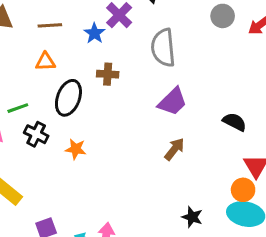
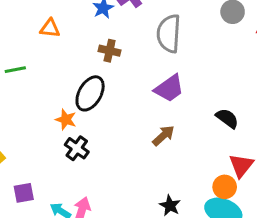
black ellipse: (68, 98) -> (90, 93), moved
black cross: (36, 134) -> (77, 148), moved

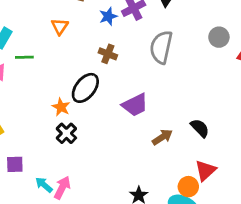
orange triangle: (50, 28) -> (60, 26), turned 48
purple trapezoid: (169, 88) -> (135, 105), moved
brown arrow: (163, 136) -> (162, 137), moved

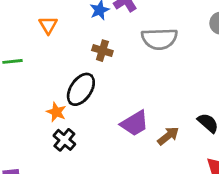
gray semicircle: (161, 47) -> (159, 39), turned -100
purple trapezoid: (135, 105) -> (135, 123), moved

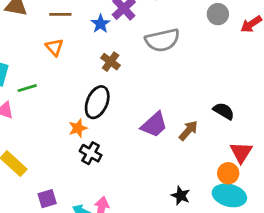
brown cross: (102, 51) -> (111, 62), turned 30
orange star: (56, 112) -> (78, 128), turned -30

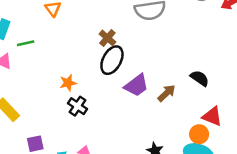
brown cross: (111, 62) -> (107, 38), moved
black ellipse: (97, 102) -> (112, 60), moved
red triangle: (241, 152) -> (212, 116), turned -45

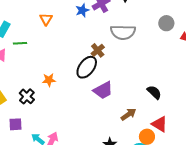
brown cross: (107, 38) -> (98, 50), moved
brown arrow: (167, 93) -> (128, 114), moved
black cross: (77, 106) -> (27, 96), moved

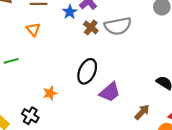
brown cross: (98, 50) -> (91, 27), moved

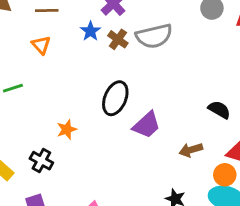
blue star: (70, 12) -> (90, 31), moved
brown arrow: (142, 112) -> (191, 150), turned -147

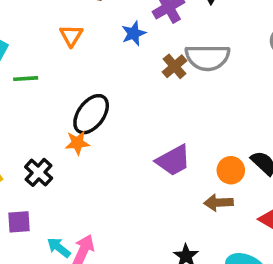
brown cross: (118, 39) -> (175, 66), moved
black ellipse: (115, 98) -> (91, 114), moved
orange circle: (225, 175) -> (231, 170), moved

